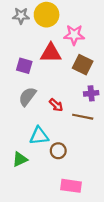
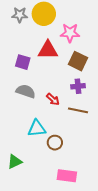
purple cross: (91, 93) -> (78, 86), moved
gray semicircle: (27, 97) -> (26, 91), turned 72
green triangle: (20, 159) -> (15, 162), moved

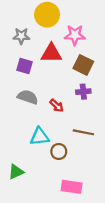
gray star: (20, 15) -> (21, 36), moved
brown line: (78, 110) -> (83, 132), moved

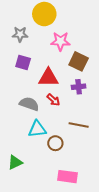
pink star: (75, 35) -> (60, 41), moved
red triangle: (51, 53) -> (48, 78), moved
gray semicircle: (28, 97) -> (29, 104), moved

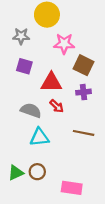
brown circle: (55, 143) -> (37, 172), moved

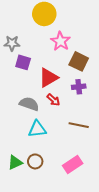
gray star: (21, 36) -> (12, 43), moved
pink star: (64, 44) -> (60, 41), turned 30
red triangle: (51, 82) -> (48, 78), turned -30
pink rectangle: (72, 188) -> (73, 164), moved, turned -42

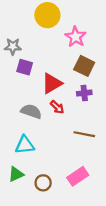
pink star: (60, 41) -> (76, 37), moved
cyan triangle: (37, 129) -> (25, 145), moved
brown circle: (35, 161) -> (43, 183), moved

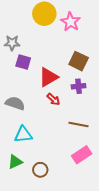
pink star: (76, 37) -> (70, 22), moved
gray semicircle: (31, 111) -> (15, 103), moved
pink rectangle: (78, 176) -> (82, 155), moved

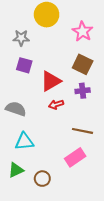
pink star: (70, 22) -> (83, 31), moved
gray star: (12, 43) -> (21, 38), moved
red arrow: (53, 99) -> (56, 104), turned 120
pink rectangle: (82, 155) -> (75, 157), moved

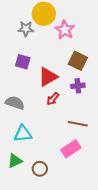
pink star: (83, 31) -> (65, 30), moved
gray star: (21, 38) -> (26, 29), moved
red arrow: (56, 104) -> (53, 99), turned -32

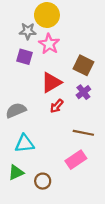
pink star: (65, 30) -> (49, 44), moved
purple square: (23, 62) -> (24, 57), moved
purple cross: (78, 86) -> (83, 92), turned -32
gray semicircle: (15, 103) -> (16, 110), turned -42

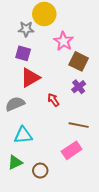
pink star: (49, 44) -> (63, 41), moved
red triangle: (51, 82) -> (30, 78), moved
red arrow: (57, 106) -> (53, 100), turned 104

